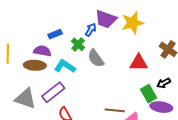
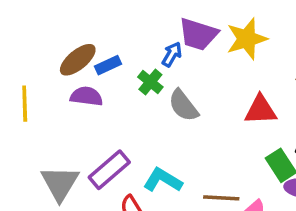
brown ellipse: (35, 65) -> (78, 60), moved, turned -40
cyan L-shape: (65, 66) -> (163, 180), moved
gray triangle: (25, 99) -> (60, 183), turned 45

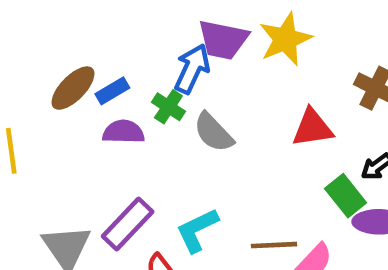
blue arrow: (172, 54) -> (192, 69), size x1.5
purple semicircle: (86, 96) -> (123, 132), moved
cyan L-shape: (163, 180) -> (197, 230), turned -51

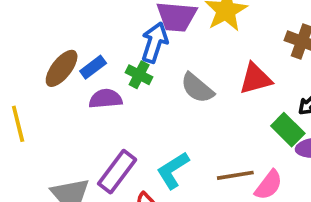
gray semicircle: (213, 132) -> (197, 88), moved

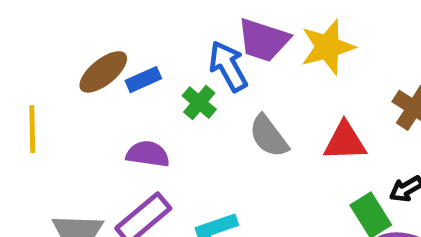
blue arrow: (155, 42) -> (228, 66), turned -60
purple semicircle: (106, 99) -> (148, 154), moved

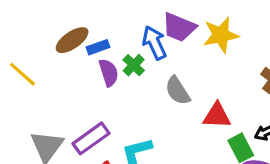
yellow line: (32, 129) -> (22, 74), turned -52
red triangle: (345, 141) -> (217, 116), moved
purple semicircle: (148, 154) -> (109, 73), moved, turned 60

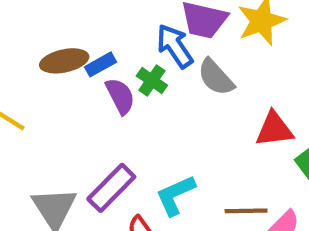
brown ellipse: (72, 40) -> (64, 61), turned 32
gray semicircle: (178, 91) -> (216, 77), moved

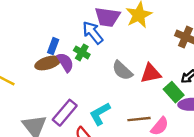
brown ellipse: (64, 61) -> (48, 63), moved
blue rectangle: (100, 64) -> (53, 46), turned -35
gray semicircle: (216, 77) -> (122, 70), moved

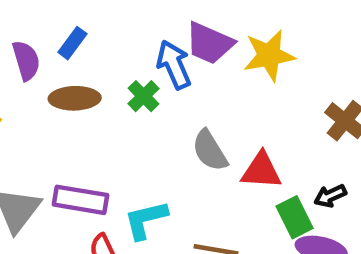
blue rectangle: (53, 46) -> (72, 43), moved
purple semicircle: (65, 62) -> (26, 60), moved
purple rectangle: (65, 113) -> (80, 200), turned 44

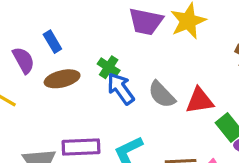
blue rectangle: (72, 43) -> (52, 42), turned -55
blue arrow: (174, 65) -> (121, 89), moved

